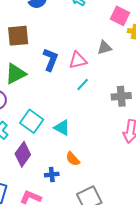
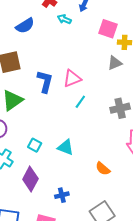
gray triangle: (104, 48) -> (115, 63), moved
cyan square: (32, 121) -> (35, 145), size x0.6
orange semicircle: (73, 159) -> (103, 169), moved

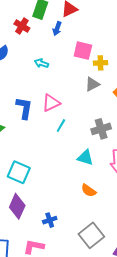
cyan arrow: (64, 19) -> (41, 63), moved
cyan square: (35, 145) -> (19, 172), size x1.6
cyan triangle: (66, 147) -> (85, 158), moved

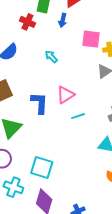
cyan arrow: (41, 63) -> (51, 57), turned 32
cyan line: (61, 126) -> (78, 116), turned 48

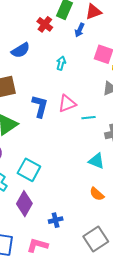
cyan arrow: (51, 57) -> (61, 63), turned 48
cyan line: (78, 116) -> (88, 118), moved

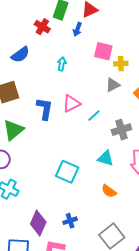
cyan line: (88, 118) -> (94, 116), turned -32
cyan square: (29, 170) -> (67, 172), moved
purple diamond: (24, 204) -> (38, 223), moved

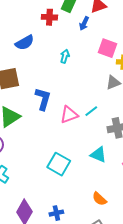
red cross: (42, 27) -> (49, 17), turned -35
pink triangle: (71, 104) -> (69, 115), moved
orange semicircle: (109, 191) -> (99, 199), moved

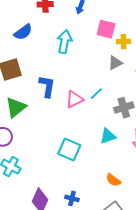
cyan arrow: (65, 56) -> (64, 42), size x1.6
cyan triangle: (98, 155) -> (108, 136), turned -36
blue cross: (56, 213) -> (72, 198), turned 32

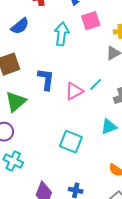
pink square: (106, 29) -> (91, 21), moved, turned -30

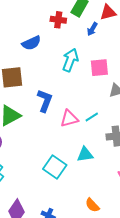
pink square: (91, 21) -> (99, 68), moved
cyan triangle: (109, 127) -> (85, 154), moved

